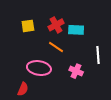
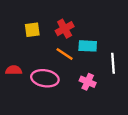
cyan rectangle: (76, 30) -> (88, 46), moved
red semicircle: (23, 89) -> (14, 70), moved, turned -112

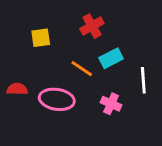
red cross: (65, 29) -> (92, 26), moved
cyan rectangle: (88, 46) -> (111, 58), turned -30

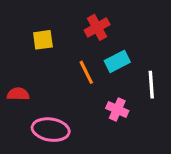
orange line: (82, 69) -> (86, 72), turned 30
pink ellipse: (57, 99) -> (51, 130), moved

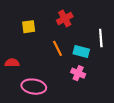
cyan rectangle: (117, 61) -> (81, 51), moved, turned 42
white line: (151, 85) -> (101, 38), moved

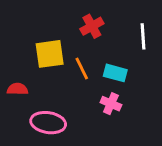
yellow square: (29, 27) -> (50, 54), moved, size x1.5
white line: (101, 38) -> (143, 36), moved

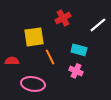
white line: (143, 36) -> (98, 25), turned 54
orange line: (82, 69) -> (50, 57), moved

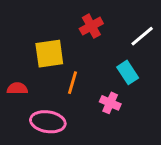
cyan rectangle: (79, 50) -> (128, 72), moved, turned 42
orange line: (50, 57) -> (72, 83), turned 42

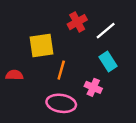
white line: (142, 36) -> (106, 31), moved
pink ellipse: (48, 122) -> (61, 103), moved

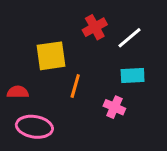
cyan rectangle: (108, 61) -> (133, 75), turned -60
pink ellipse: (61, 103) -> (34, 127), moved

